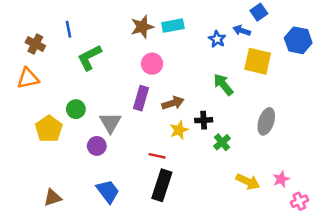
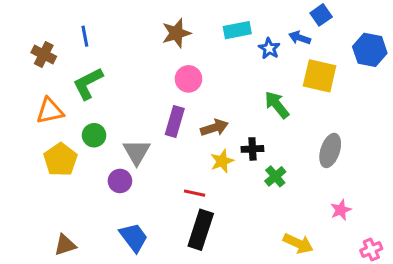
cyan rectangle: (173, 26) -> (237, 30), moved
green L-shape: (89, 58) -> (88, 83), moved
orange triangle: (28, 78) -> (50, 111), moved
pink star: (281, 179) -> (341, 210), moved
yellow arrow: (248, 182) -> (298, 243), moved

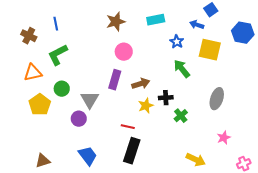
blue star: (269, 48) -> (177, 42), moved

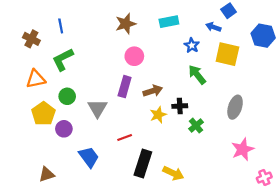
purple circle: (79, 119) -> (64, 129), moved
red line: (128, 127) -> (125, 137), moved, turned -32
pink star: (224, 138) -> (243, 149), size x1.5
blue trapezoid: (88, 156) -> (89, 157), moved
yellow arrow: (196, 160) -> (173, 173), moved

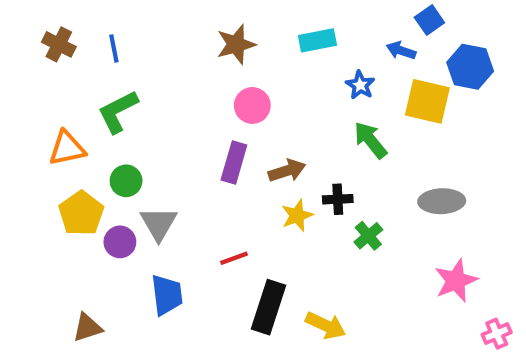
blue hexagon: (263, 36) -> (470, 67), moved
brown cross: (31, 39) -> (59, 44), moved
gray ellipse: (235, 107) -> (442, 201), turned 70
gray triangle: (97, 108) -> (159, 224), moved
blue trapezoid: (89, 157) -> (167, 295), turned 30

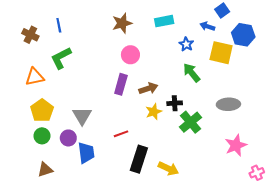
brown cross: (59, 44) -> (30, 35), moved
green circle: (126, 181) -> (42, 136), moved
green cross: (368, 236) -> (190, 122), size x1.5
purple circle: (120, 242) -> (68, 138), moved

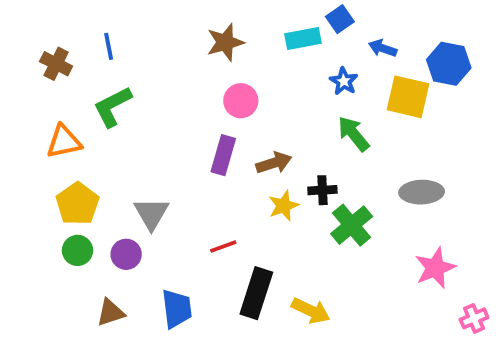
blue square: (222, 11) -> (340, 19), moved
blue trapezoid: (86, 153) -> (177, 309), moved
brown triangle: (45, 170) -> (111, 313), moved

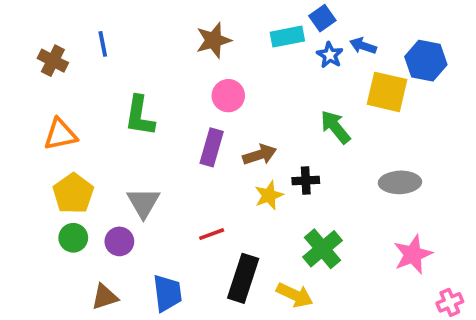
blue star: (344, 81) -> (330, 55), moved
green L-shape: (112, 107) -> (140, 116), moved, turned -54
green cross: (352, 225) -> (322, 249), moved

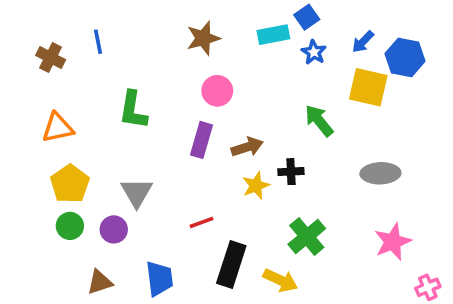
blue arrow: (363, 46) -> (363, 42), moved, turned -65

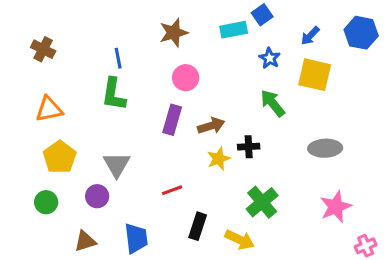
blue line: (98, 42) -> (118, 58), moved
blue star: (314, 52) -> (270, 58), moved
blue hexagon: (405, 57) -> (361, 33), moved
green circle: (70, 226) -> (46, 202), moved
black rectangle: (231, 265) -> (198, 226), size x0.7

